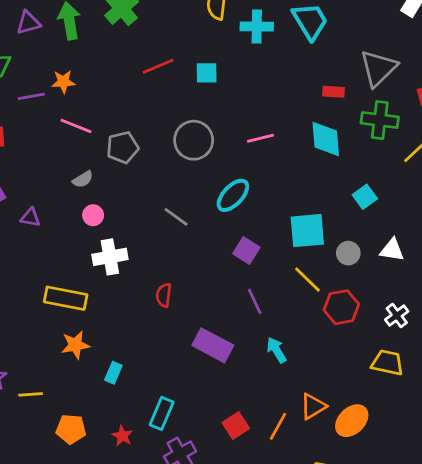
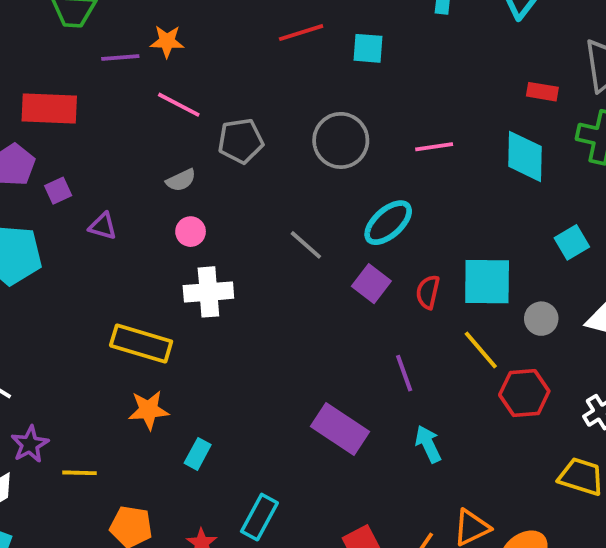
purple square: (246, 250) -> (371, 284), moved
red semicircle: (164, 295) -> (428, 292), moved

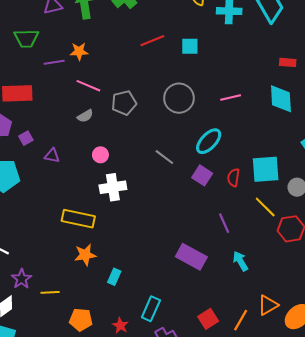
gray semicircle: (181, 180) -> (85, 116), moved

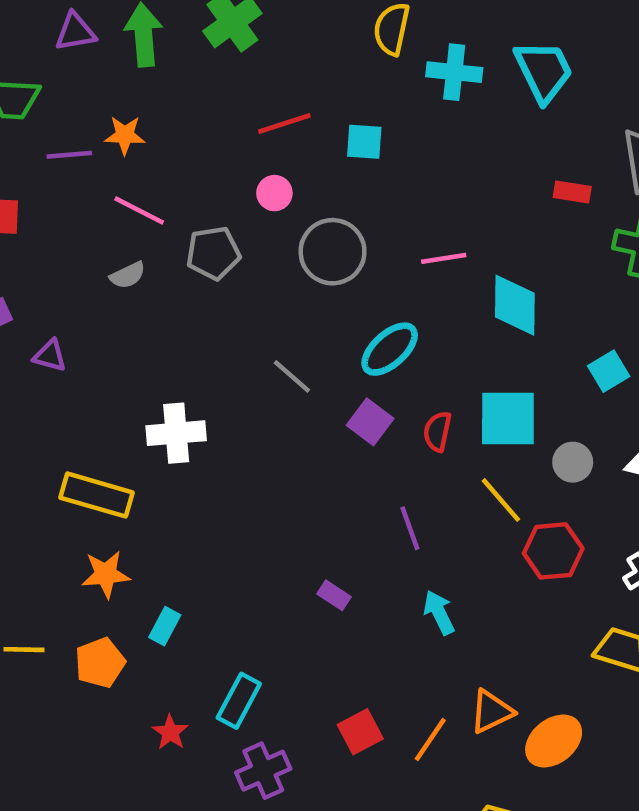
cyan diamond: (281, 99) -> (515, 305), moved
pink circle: (100, 155) -> (274, 193), moved
purple rectangle: (191, 257) -> (334, 595), size x0.5
orange pentagon: (81, 320) -> (100, 663), moved, turned -30

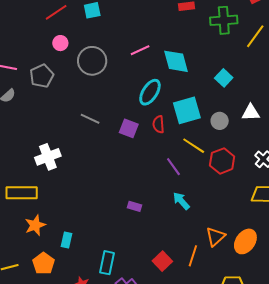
cyan ellipse: (390, 349) -> (150, 92), moved
purple line: (410, 528) -> (173, 167), moved

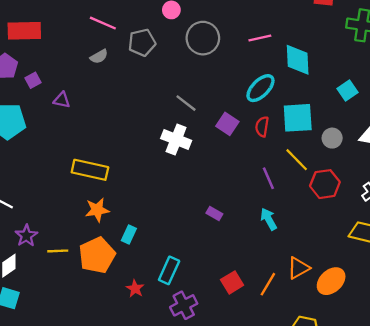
white cross: (48, 157) -> (176, 139), moved, turned 30
orange pentagon: (43, 263) -> (97, 255), size x1.4

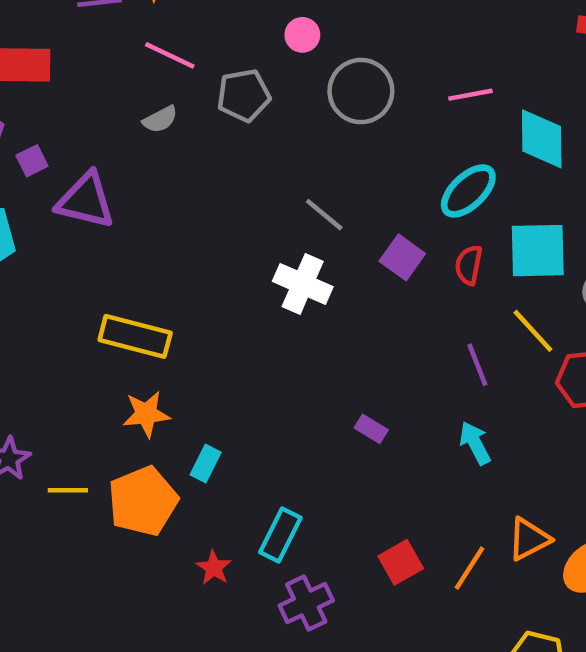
purple triangle: (62, 100) -> (86, 201), size x1.8

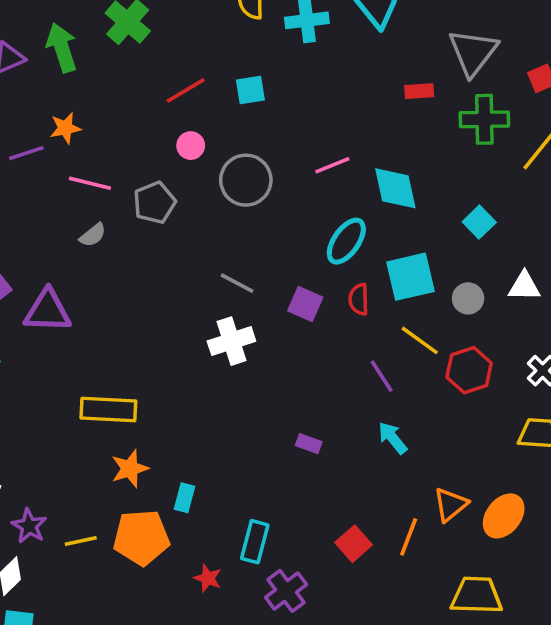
white cross: (303, 284) -> (231, 341), turned -30
orange pentagon: (143, 501) -> (141, 537), turned 30

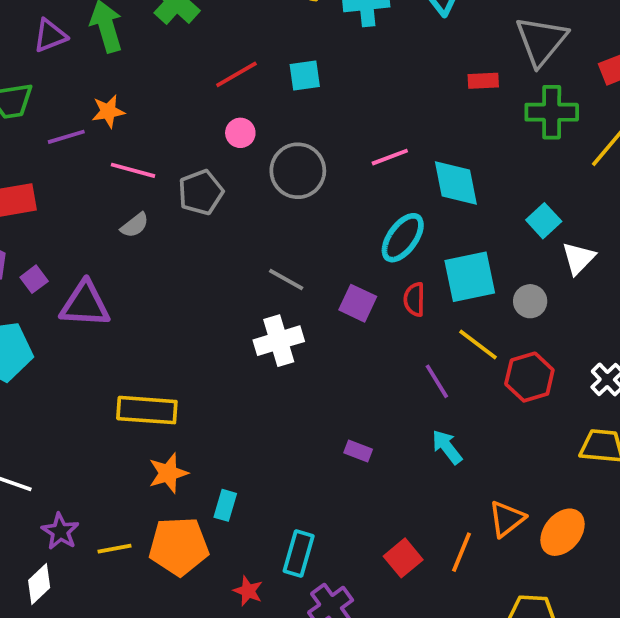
white triangle: (524, 286) -> (578, 258), moved, turned -48

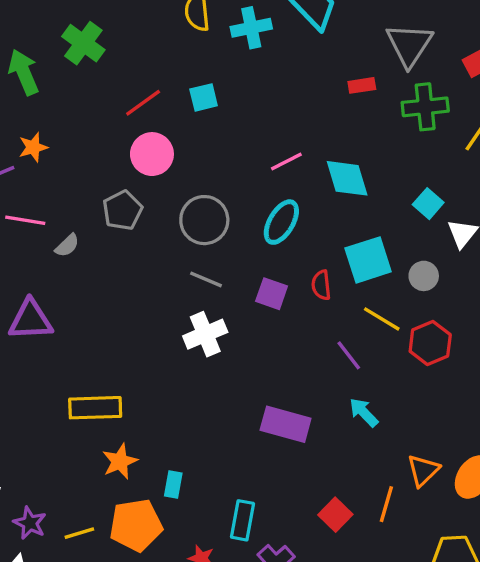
pink circle: (240, 133) -> (152, 154), size x1.6
pink line: (133, 170) -> (25, 220), moved
gray circle: (298, 171) -> (204, 220), moved
cyan ellipse: (403, 238) -> (281, 222), moved
purple rectangle: (358, 451) -> (286, 424), size x2.0

